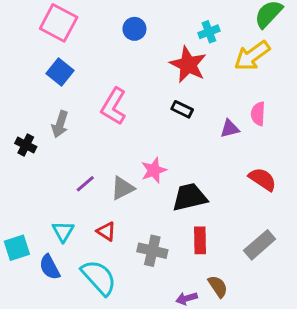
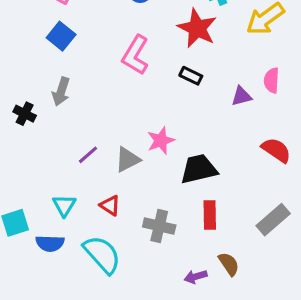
pink L-shape: (114, 106) -> (135, 55), moved
blue semicircle: (50, 267) -> (50, 243), turned -60

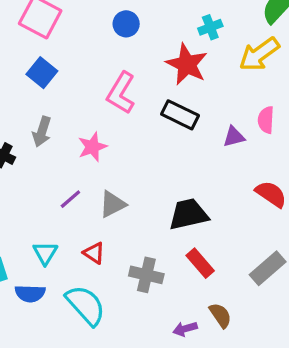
black rectangle: (191, 76) -> (180, 115), size x1.5
pink star: (161, 141) -> (92, 147), moved
red rectangle: (210, 215) -> (200, 263), turned -40

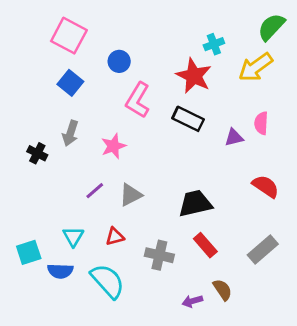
blue circle: (126, 24) -> (119, 61), moved
red triangle: (94, 253) -> (115, 237), turned -48

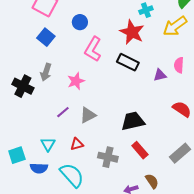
black cross: (37, 153) -> (23, 86), size x1.5

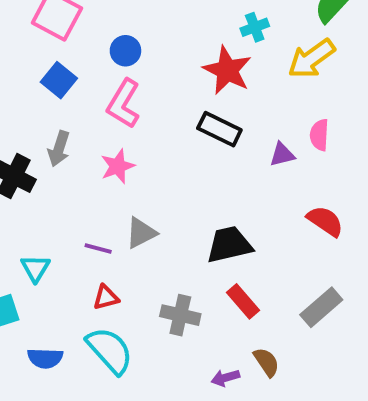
pink L-shape: (93, 49) -> (123, 104), moved
purple line: (63, 112) -> (98, 249), moved, turned 56
cyan triangle: (48, 144) -> (35, 268), moved
red triangle: (77, 144) -> (106, 297), moved
blue semicircle: (39, 168) -> (45, 358), moved

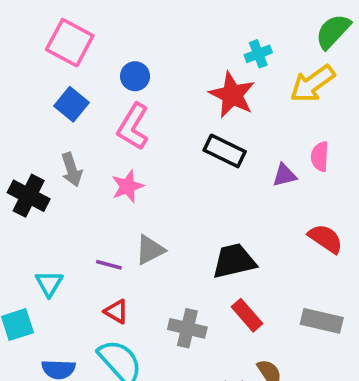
gray arrow: (59, 149) -> (72, 170), turned -36
red triangle: (106, 297) -> (116, 311), turned 45
gray rectangle: (321, 307) -> (322, 321), turned 54

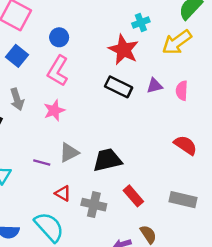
purple triangle: (284, 175) -> (155, 86), moved
black trapezoid: (234, 261) -> (107, 160), moved
red triangle: (116, 311) -> (63, 193), moved

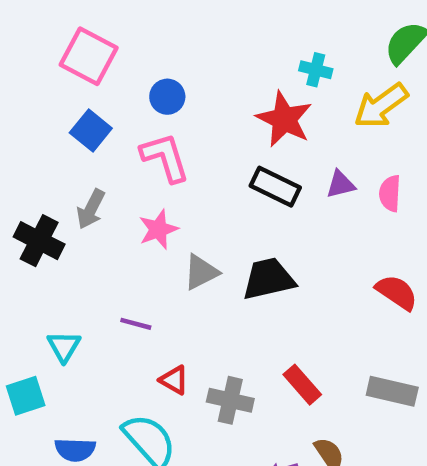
cyan cross: (141, 22) -> (316, 70), turned 35
pink L-shape: (58, 71) -> (165, 157), turned 132
gray arrow: (17, 99) -> (91, 209), turned 45
gray triangle: (69, 153) -> (201, 272), moved
black trapezoid: (107, 160) -> (269, 279), moved

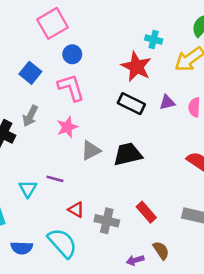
pink square: (89, 56) -> (53, 23), moved, turned 32
cyan triangle: (64, 346) -> (28, 189), moved

